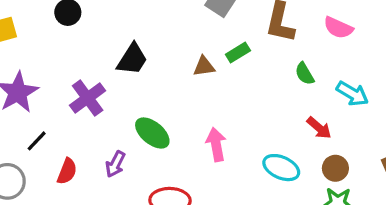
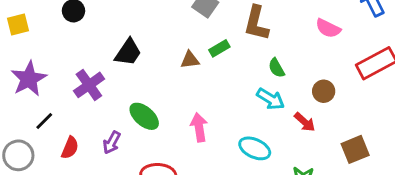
pink semicircle: (338, 28) -> (328, 28), moved
cyan arrow: (352, 94) -> (271, 99), moved
red arrow: (319, 128) -> (305, 122), moved
brown circle: (335, 168) -> (324, 91), moved

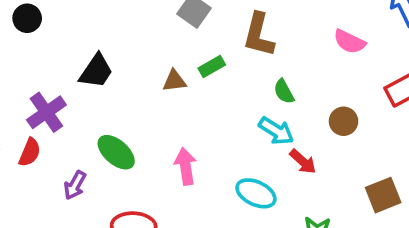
red arrow: (305, 122) -> (303, 162), moved
red semicircle: (70, 148) -> (30, 152), moved

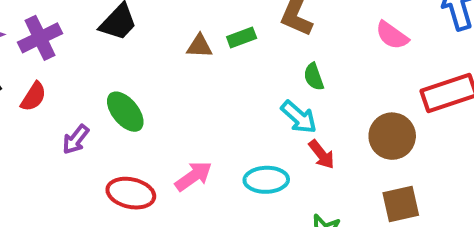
purple cross: (46, 112) -> (40, 38), moved
brown circle: (344, 121) -> (392, 136), moved, size x1.5
pink arrow: (186, 166) -> (193, 176), moved, turned 54
cyan ellipse: (256, 193) -> (266, 180), turned -36

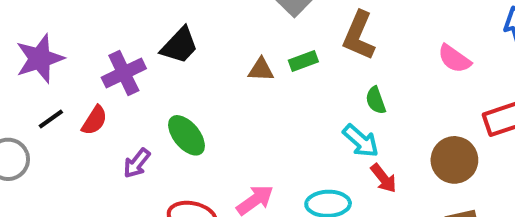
purple cross: (40, 38) -> (124, 73), moved

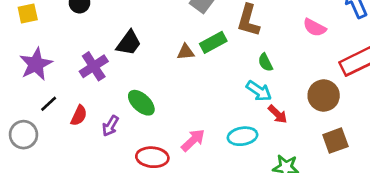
green rectangle: (303, 61) -> (213, 42), size x1.4
red semicircle: (94, 120) -> (79, 115), moved

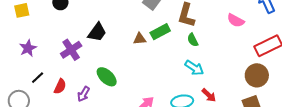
green semicircle: (265, 62) -> (193, 40), moved
purple star: (36, 64) -> (28, 48), size x0.7
brown circle: (324, 96) -> (257, 75), moved
red arrow: (278, 114) -> (209, 95), moved

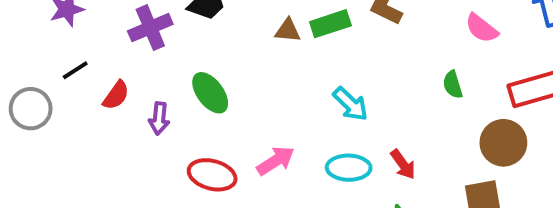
green semicircle: (193, 40) -> (453, 85), moved
cyan arrow: (194, 68) -> (350, 104), moved
purple arrow: (84, 94) -> (159, 118), turned -35

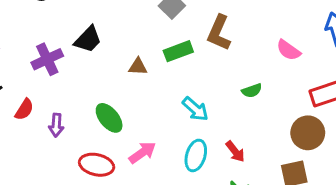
brown triangle: (288, 30) -> (138, 67), moved
green semicircle: (453, 85) -> (252, 91), moved, turned -90
green ellipse: (210, 93) -> (109, 118), moved
cyan ellipse: (349, 168) -> (196, 155), turned -72

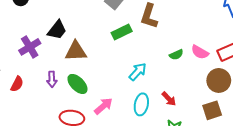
pink semicircle: (288, 50) -> (200, 52), moved
brown triangle: (138, 67) -> (76, 51), moved, size x1.6
cyan arrow: (195, 109) -> (138, 72), turned -84
purple arrow: (56, 125) -> (52, 79), moved

